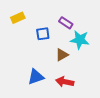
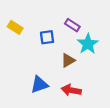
yellow rectangle: (18, 18) -> (15, 27), moved, turned 56
cyan star: (80, 40) -> (88, 44), turned 30

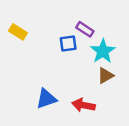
blue square: (47, 37) -> (68, 43), moved
brown triangle: (68, 60) -> (105, 76), moved

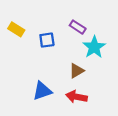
blue square: (68, 43) -> (47, 40), moved
brown triangle: (105, 76) -> (76, 71), moved

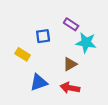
yellow rectangle: (16, 29) -> (23, 54), moved
cyan star: (94, 47) -> (86, 43), turned -30

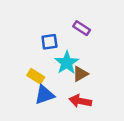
cyan star: (86, 43) -> (67, 63), moved, turned 30
yellow rectangle: (23, 54) -> (36, 76), moved

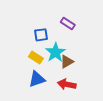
yellow rectangle: (36, 76) -> (36, 58), moved

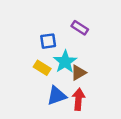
blue triangle: (37, 79) -> (57, 96), moved
red arrow: (67, 84) -> (78, 99), turned 84

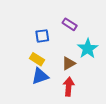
cyan star: (65, 62) -> (88, 49), moved
blue triangle: (57, 96) -> (40, 76), moved

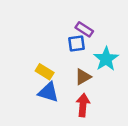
blue square: (42, 36) -> (77, 44), moved
blue triangle: (40, 76) -> (48, 92), turned 36

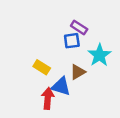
blue triangle: (48, 92) -> (61, 86), moved
red arrow: (83, 105) -> (48, 98), moved

